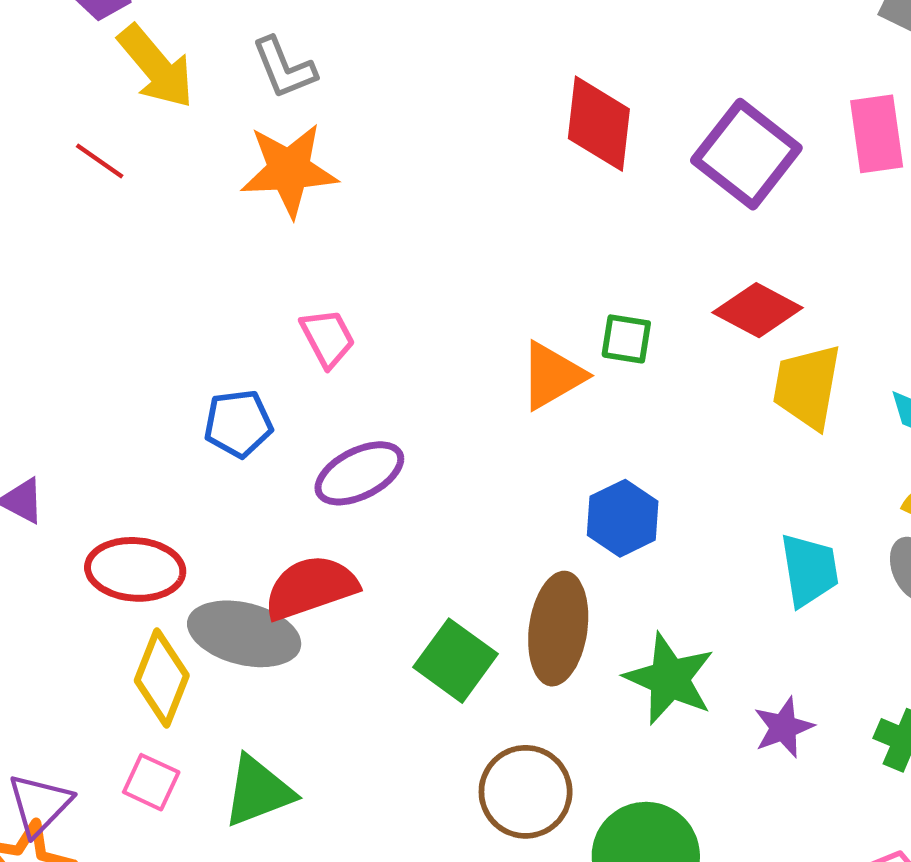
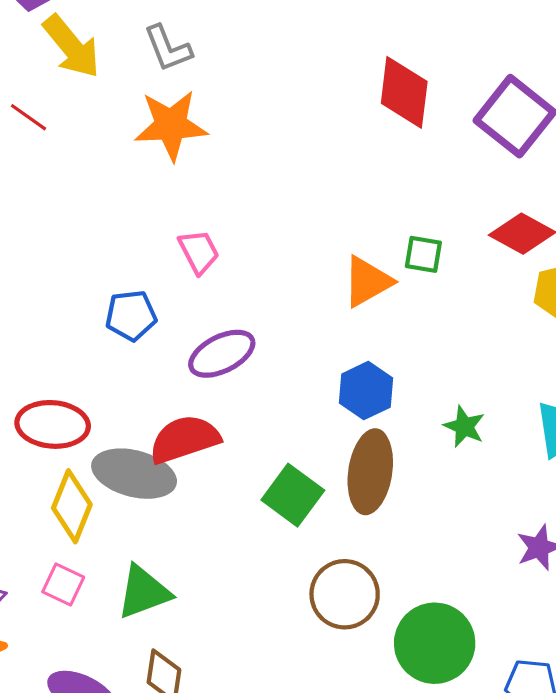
blue hexagon: (623, 518) -> (366, 391), moved
green star: (669, 679) -> (464, 426), moved, size x0.6

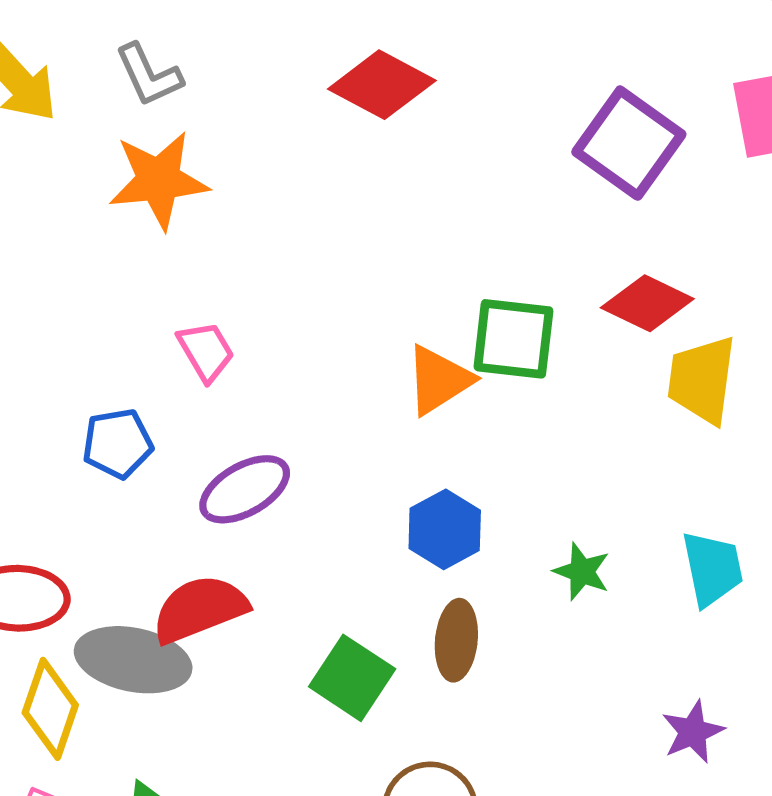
red diamond: (404, 92) -> (382, 85), moved, turned -66
green square: (423, 254) -> (513, 339), size x1.6
brown ellipse: (370, 472) -> (456, 640), size x0.7

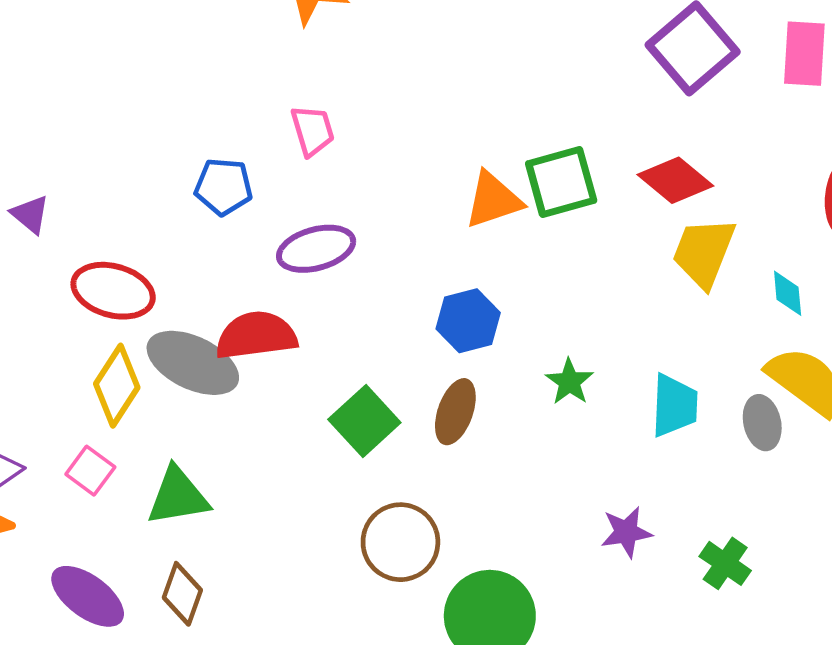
green square: (513, 339) -> (561, 182), turned -36

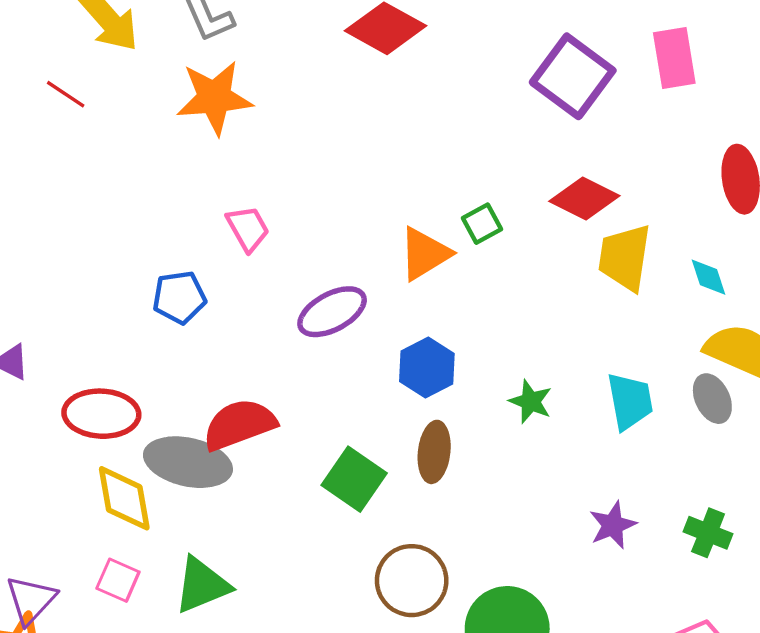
green square: (561, 182) -> (482, 224), size x0.6
purple ellipse: (316, 249) -> (332, 312), moved
yellow diamond: (117, 386) -> (124, 498), turned -30

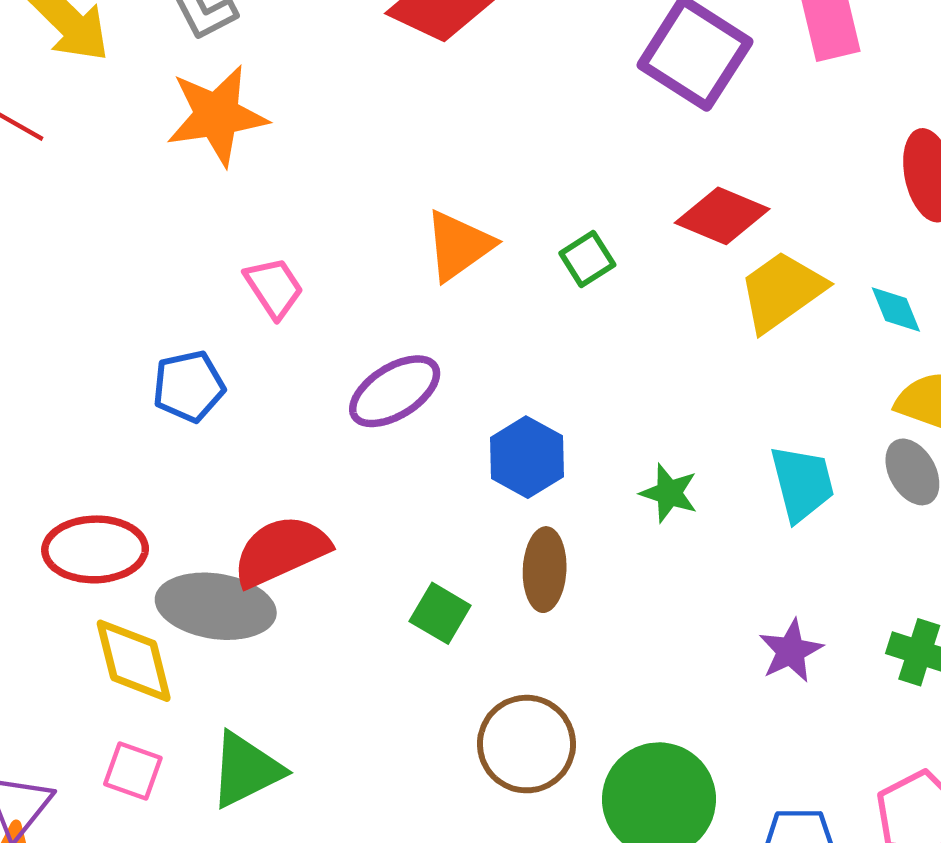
orange triangle: (425, 254) -> (459, 246), moved
yellow trapezoid: (625, 257) -> (782, 291), turned 50
green square: (354, 479) -> (440, 613), size x0.7

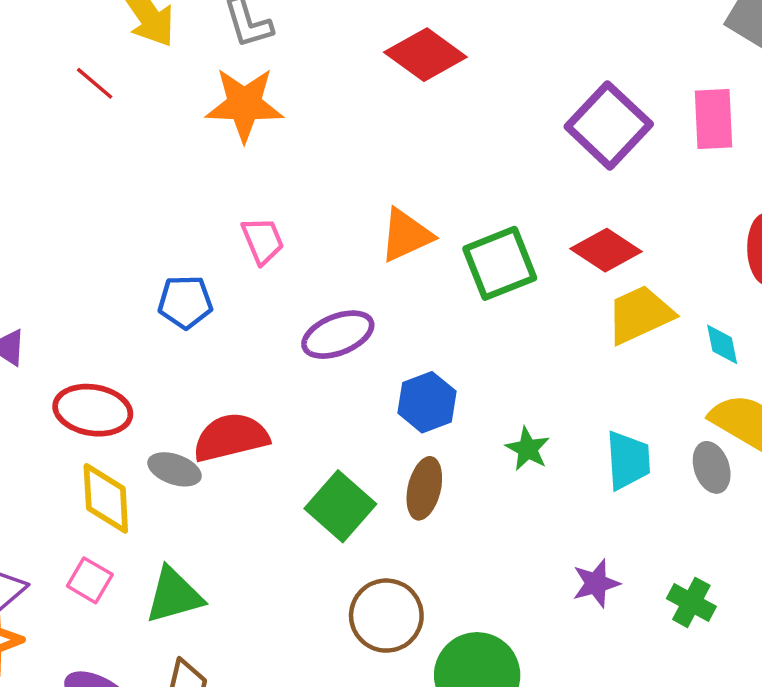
green square: (587, 259) -> (500, 263), size x1.8
gray ellipse: (216, 606) -> (175, 469), size x0.6
green square: (440, 613) -> (340, 506), size x1.5

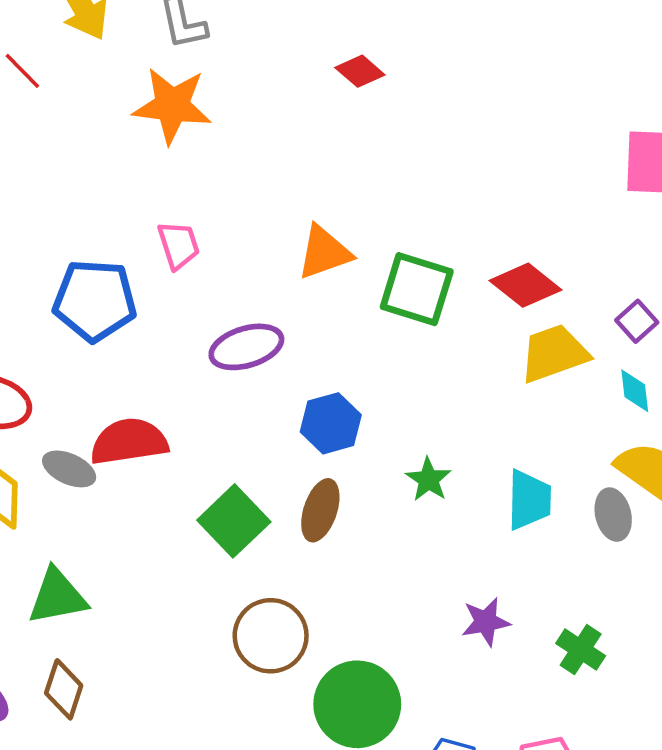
red diamond: (425, 55) -> (360, 71), size x0.6
purple square: (609, 125) -> (637, 321), moved, size x0.5
green square: (500, 263) -> (417, 289), turned 34
blue pentagon: (185, 302) -> (95, 300), size x1.5

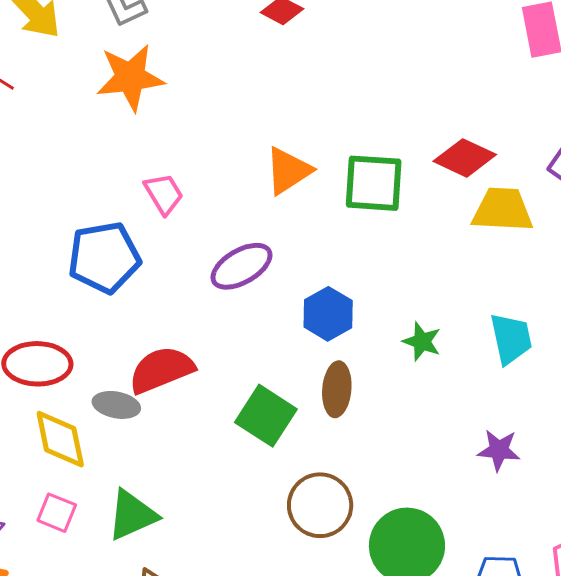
yellow trapezoid: (554, 353) -> (503, 210), turned 36
purple star: (486, 622) -> (499, 450), turned 30

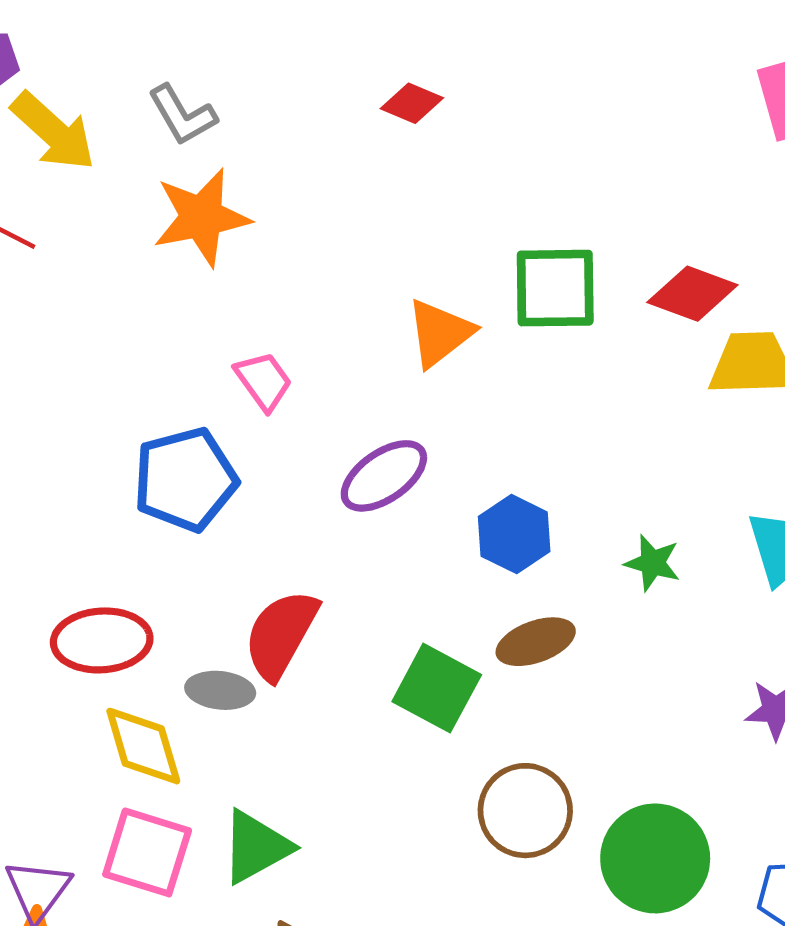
green square: (374, 183) -> (555, 288), moved
red semicircle: (161, 370) -> (281, 634), turned -34
brown ellipse: (337, 389) -> (536, 642), turned 70
pink square: (57, 513) -> (147, 852), size x1.6

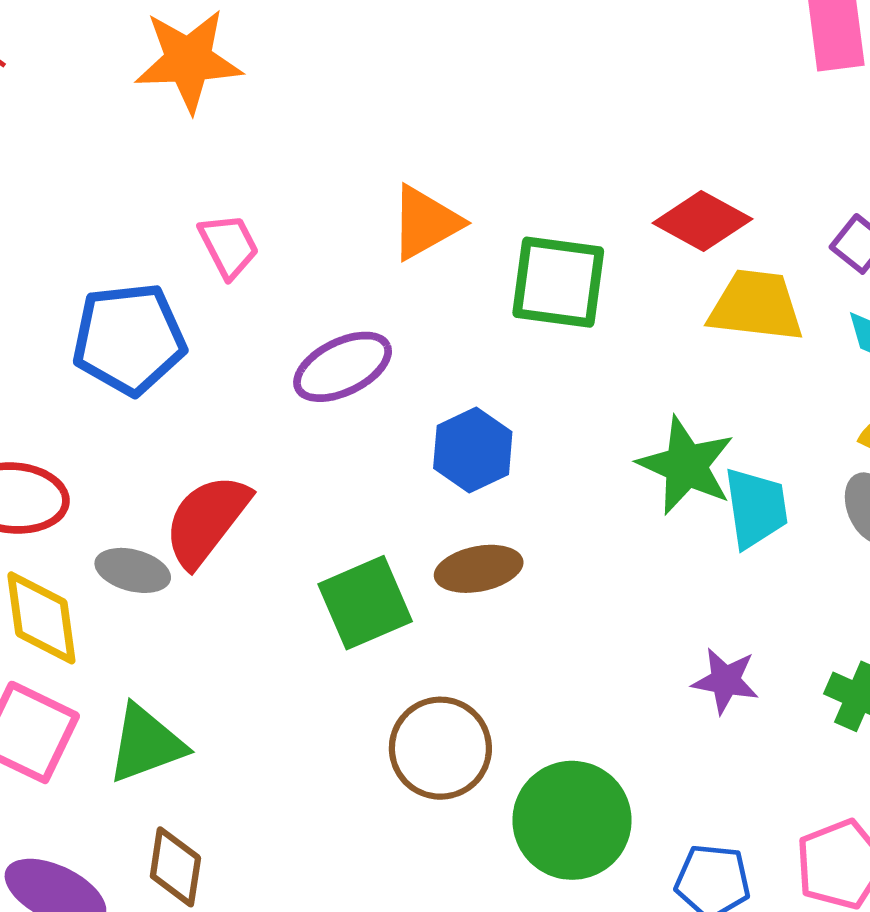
green square: (555, 288) -> (558, 282), moved
green star: (652, 563) -> (686, 466), moved, size x1.6
green square: (437, 688) -> (365, 603), turned 30

